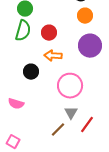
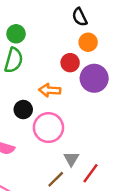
red circle: (49, 33) -> (70, 63), moved
pink circle: (70, 86) -> (48, 128), moved

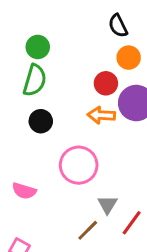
orange arrow: (50, 90) -> (101, 115), moved
black circle: (23, 110) -> (41, 121), moved

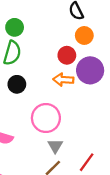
gray triangle: (107, 205) -> (55, 146), moved

